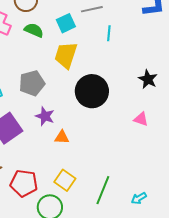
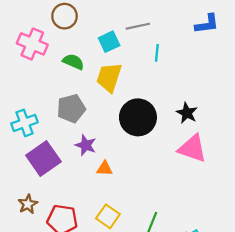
green semicircle: (34, 30) -> (73, 62), moved
black star: (148, 79) -> (187, 113), moved
pink triangle: (141, 119) -> (192, 149), size x1.8

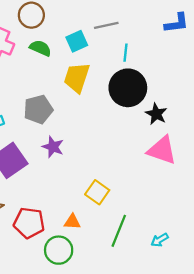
green semicircle: (73, 62) -> (40, 48), moved
black circle: (138, 117) -> (128, 88), moved
orange triangle: (105, 169) -> (72, 222), moved
yellow square: (108, 216) -> (97, 192), moved

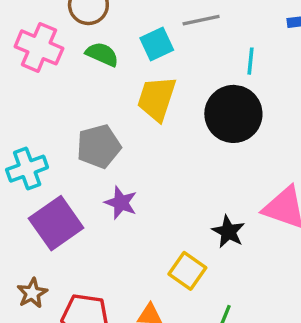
cyan line: (126, 53) -> (250, 61), moved
black star: (156, 114) -> (228, 232), moved

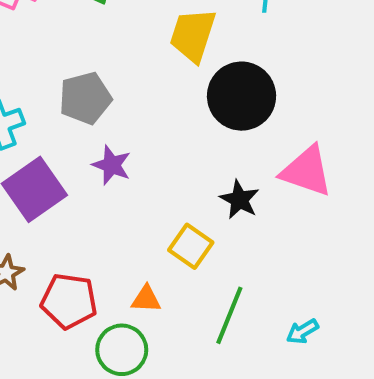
yellow trapezoid: (157, 99) -> (193, 35), moved
black circle: (233, 114) -> (242, 96), moved

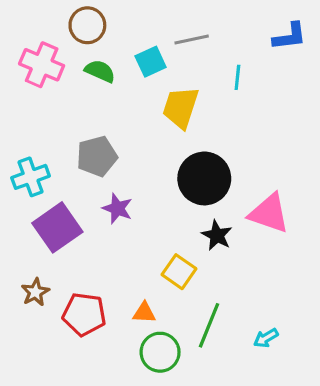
black circle: (242, 96) -> (204, 178), moved
green circle: (122, 350) -> (160, 352), moved

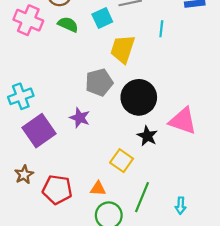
gray pentagon: (97, 156) -> (99, 82), moved
cyan arrow: (266, 338) -> (181, 206), turned -56

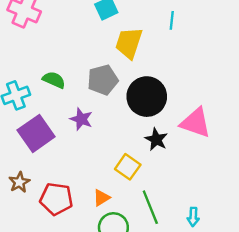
green semicircle: (68, 24) -> (54, 80), moved
orange triangle: (98, 189) -> (102, 198), turned -35
green line: (142, 197) -> (150, 207), turned -44

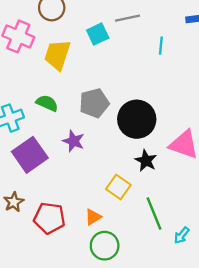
yellow trapezoid: (129, 43) -> (57, 55), moved
green line: (150, 207) -> (154, 213), moved
cyan arrow: (193, 217) -> (182, 235), turned 36

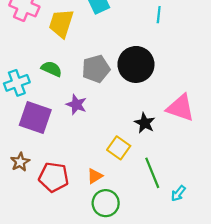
black circle: (137, 119) -> (136, 64), moved
purple square: (30, 155) -> (35, 118), turned -36

